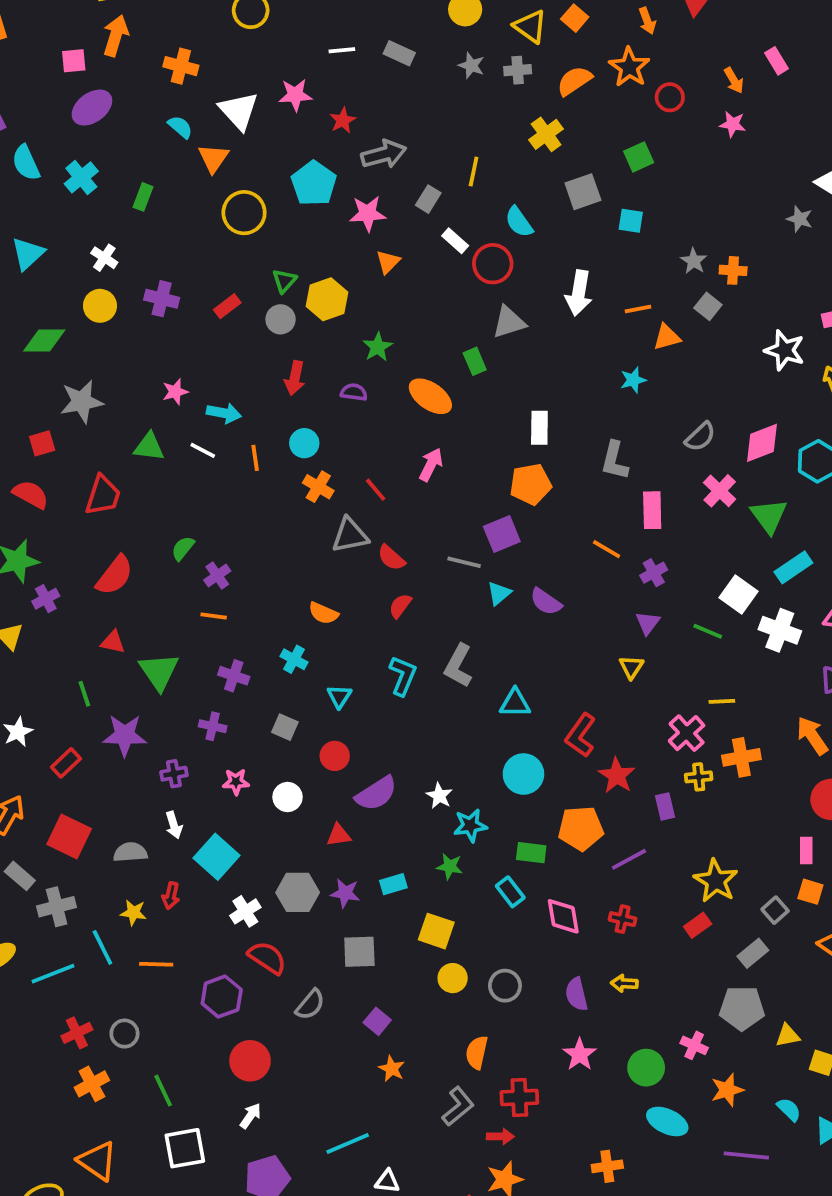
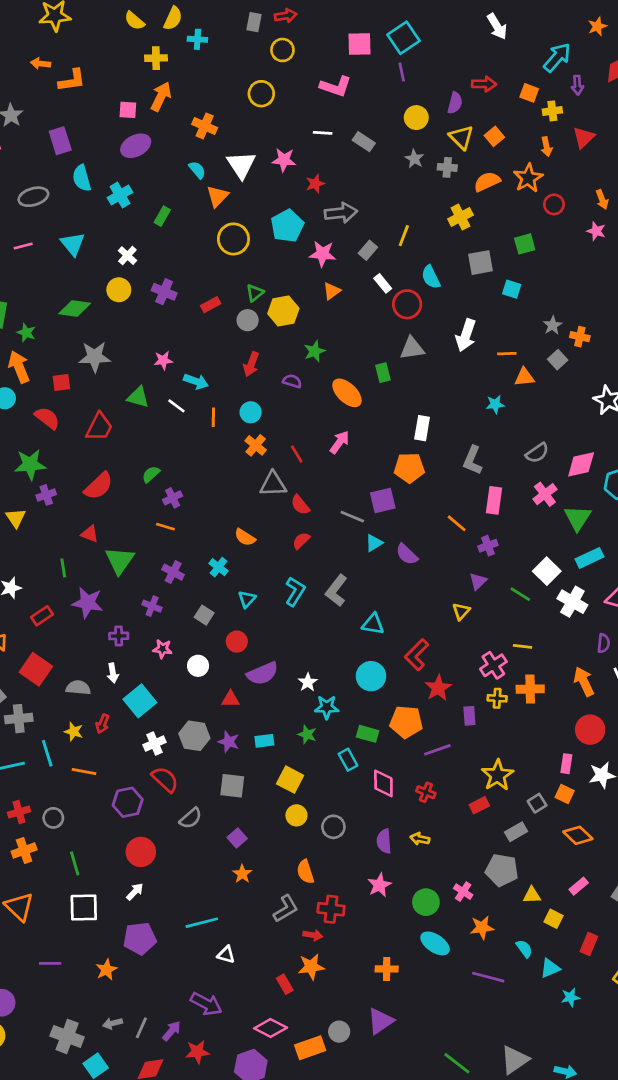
cyan triangle: (28, 254) -> (73, 244), turned -36
orange semicircle: (477, 1052) -> (305, 872), turned -40

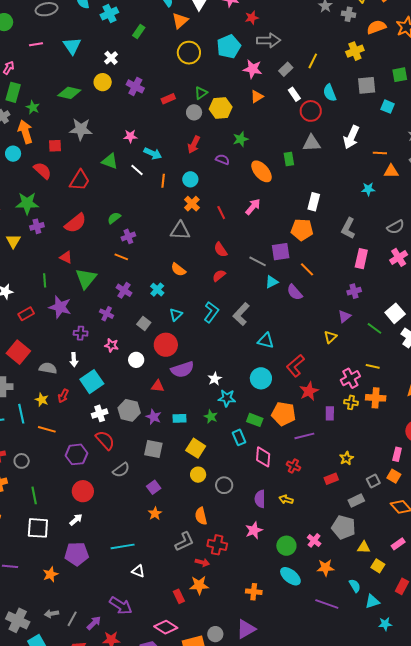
gray triangle: (273, 484) -> (180, 231), moved
orange line: (457, 523) -> (307, 269), moved
red circle: (237, 642) -> (166, 345), size x1.5
yellow star: (498, 775) -> (346, 458), size x0.6

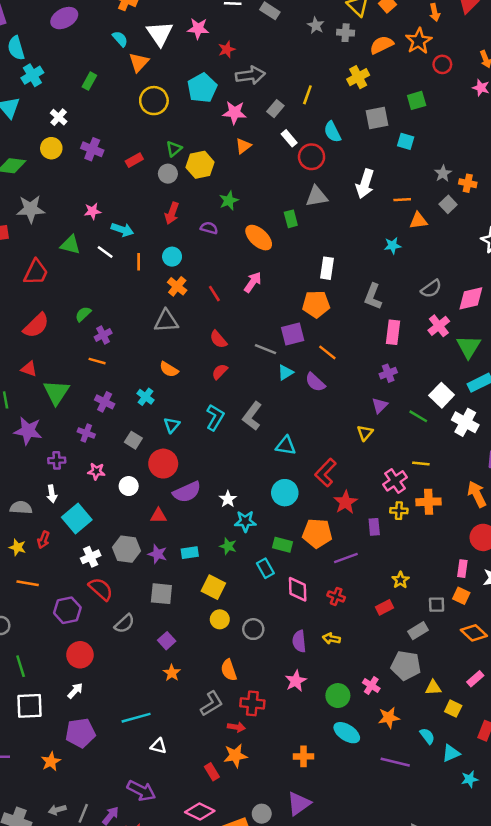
cyan cross: (109, 13) -> (32, 75), moved
gray square: (373, 481) -> (437, 605), turned 32

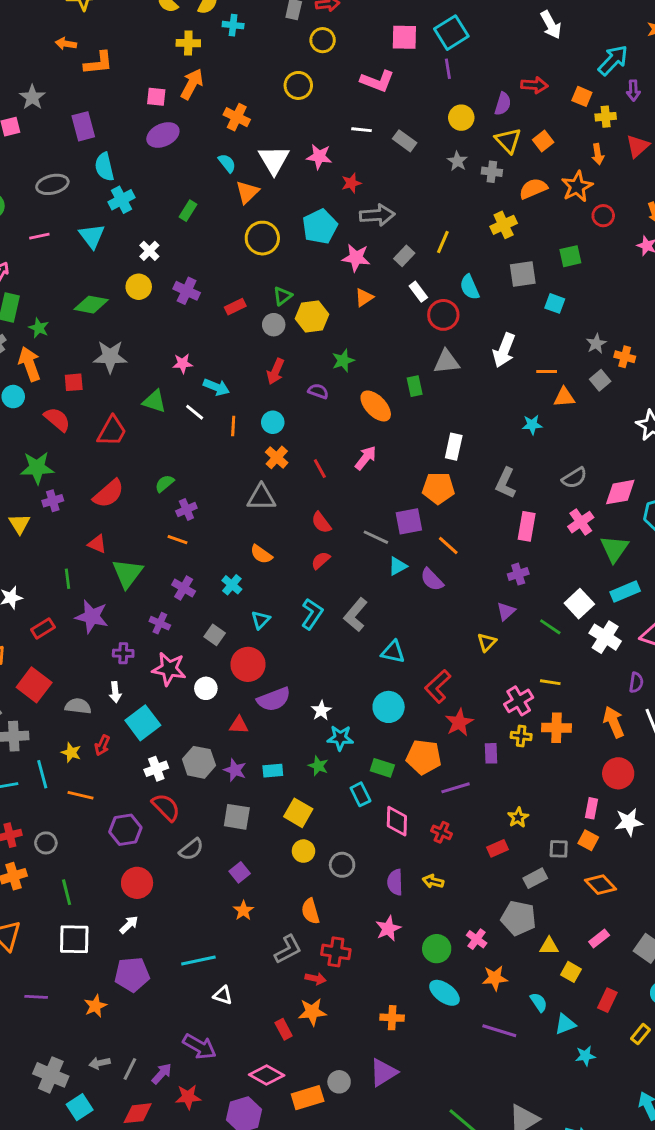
pink star: (96, 471) -> (169, 669), size x1.6

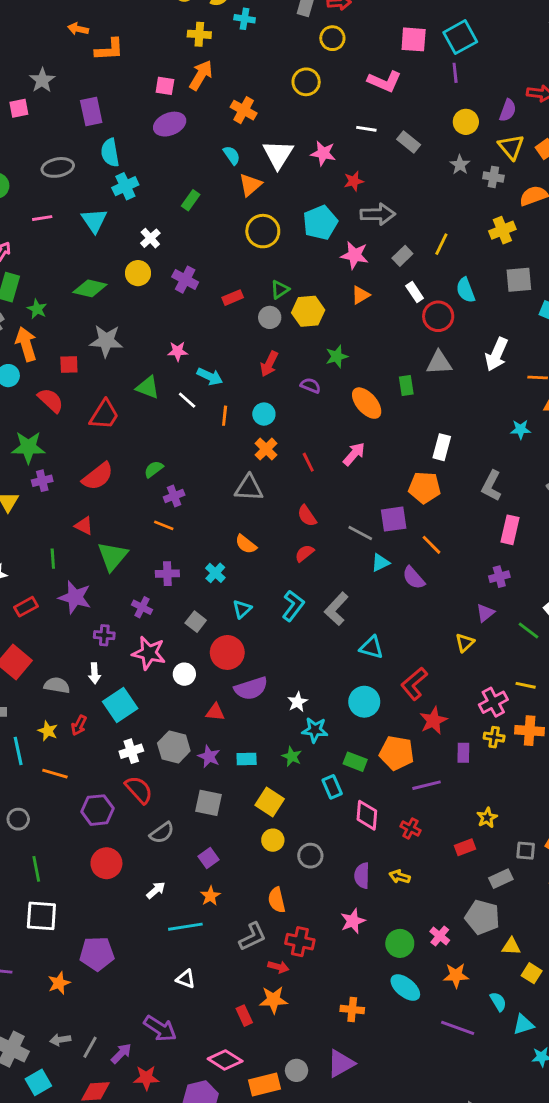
purple cross: (184, 588) -> (167, 574), turned -35
white arrow: (129, 925) -> (156, 890), moved
cyan line: (198, 961) -> (185, 927), moved

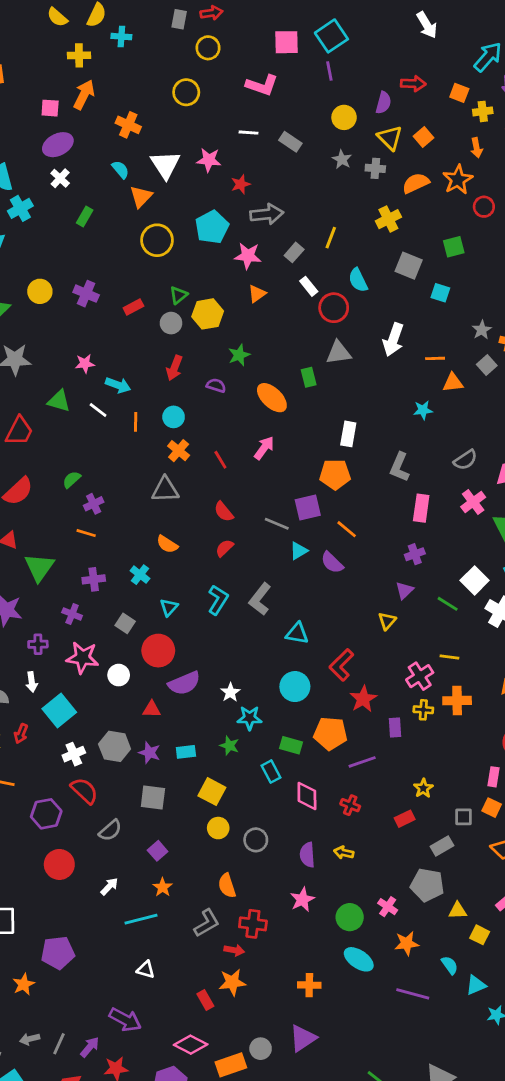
white cross: (150, 238) -> (60, 178), moved
gray square: (519, 280) -> (409, 266), turned 32

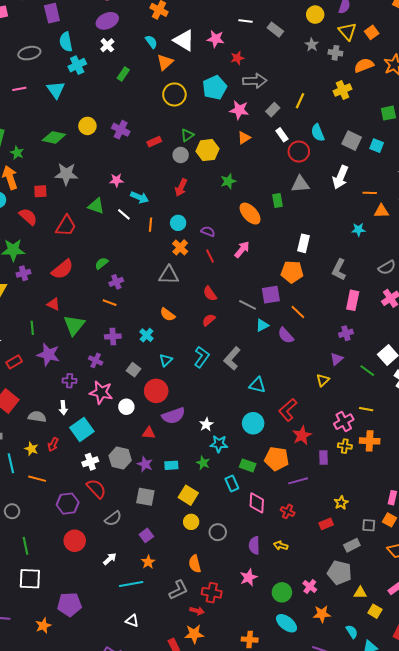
white triangle: (165, 165) -> (184, 40), turned -30
gray square: (409, 266) -> (352, 141), moved
purple semicircle: (216, 385) -> (208, 231), moved

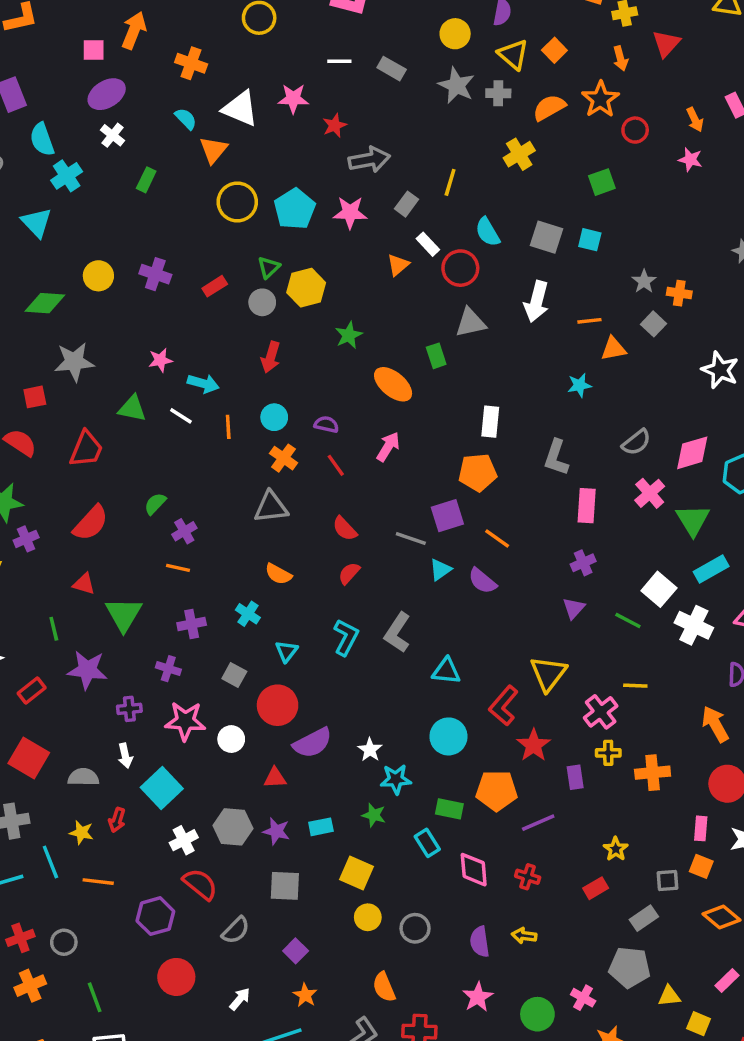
gray star: (312, 45) -> (456, 85), size x1.5
cyan pentagon: (215, 88) -> (295, 209), moved
orange triangle: (244, 138) -> (398, 265), moved
yellow triangle: (323, 380) -> (548, 674), moved, size x1.6
orange cross: (370, 441) -> (653, 773), moved

